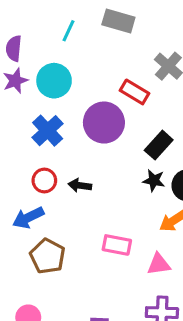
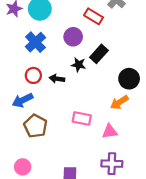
purple circle: (104, 123) -> (73, 37), size x0.7
black rectangle: (159, 145) -> (99, 54), moved
black star: (154, 181) -> (79, 65), moved

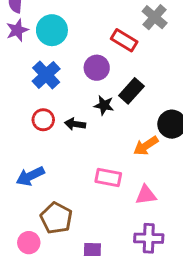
blue arrow: (23, 100) -> (30, 176), moved
orange arrow: (119, 102) -> (146, 146), moved
brown pentagon: (35, 126) -> (56, 218), moved

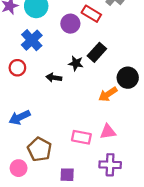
purple circle: (97, 68) -> (70, 24), moved
red circle: (43, 120) -> (17, 68), moved
pink rectangle: (108, 178) -> (81, 137), moved

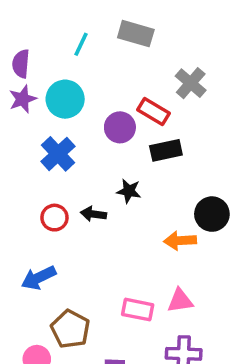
black rectangle: (97, 52) -> (166, 150), moved, turned 36
red circle: (17, 68) -> (54, 218), moved
orange arrow: (108, 94) -> (180, 241), turned 30

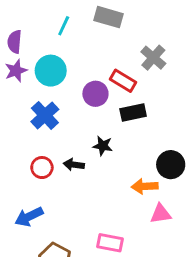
pink triangle: (180, 301) -> (161, 214), moved

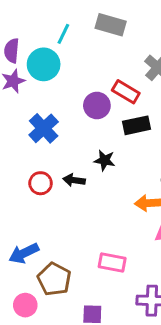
cyan circle: (51, 71) -> (44, 64), moved
blue arrow: (29, 217) -> (24, 253), moved

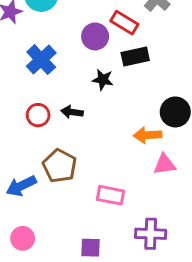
black star: (105, 160) -> (103, 80), moved
brown pentagon: (54, 279) -> (60, 166), moved

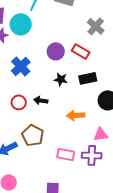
red rectangle: (124, 23) -> (81, 51), moved
black rectangle: (135, 56) -> (88, 78), moved
orange arrow: (148, 135) -> (76, 115), moved
purple cross: (151, 234) -> (92, 155), moved

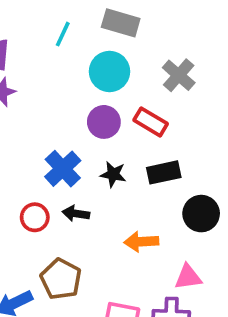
cyan circle: (21, 24) -> (109, 71), moved
blue cross: (21, 66) -> (63, 169), moved

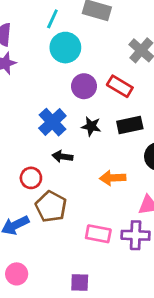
cyan circle: (109, 71) -> (65, 48), moved
red circle: (35, 217) -> (31, 178), moved

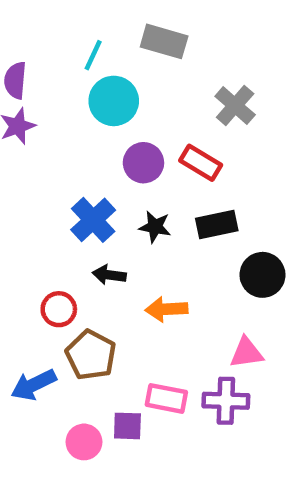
orange arrow: (113, 178) -> (166, 309), moved
pink circle: (17, 274) -> (84, 442), moved
purple square: (80, 283) -> (127, 426), moved

